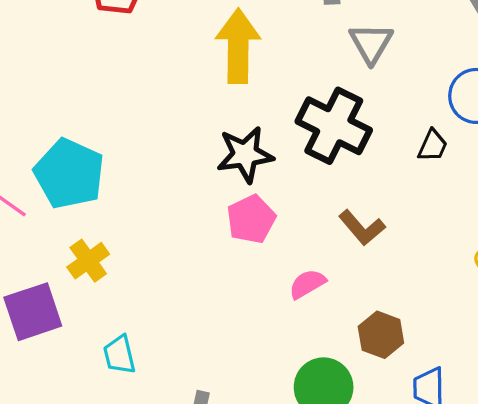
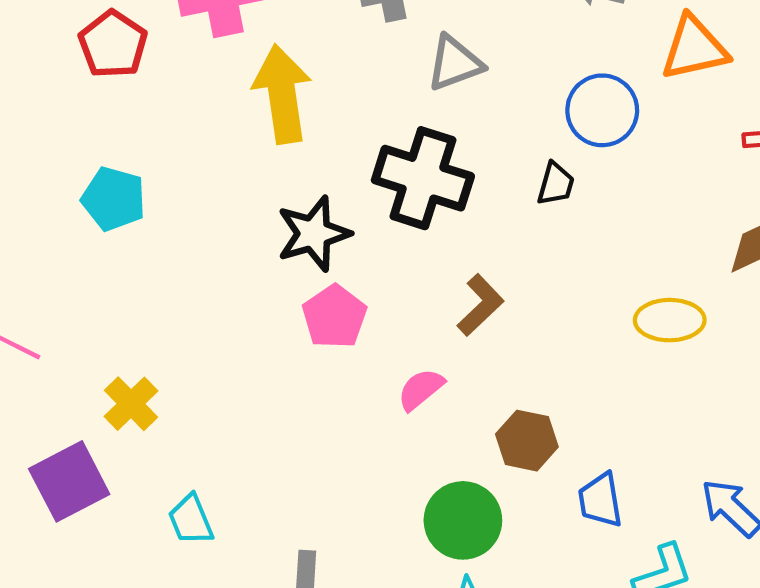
gray triangle: (371, 43) -> (455, 63), turned 48
cyan pentagon: (69, 174) -> (114, 199), moved, size x0.7
brown L-shape: (362, 228) -> (480, 305), turned -84

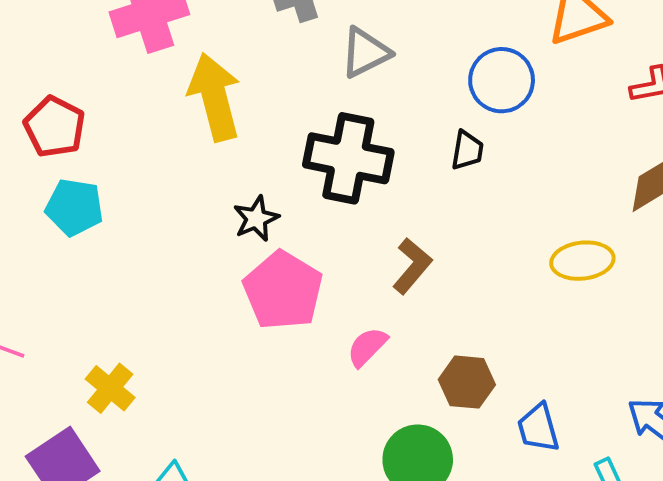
red pentagon: (113, 44) -> (55, 127), moved
black star: (314, 234) -> (256, 219), size x0.7
pink pentagon: (334, 317) -> (283, 290), size x1.4

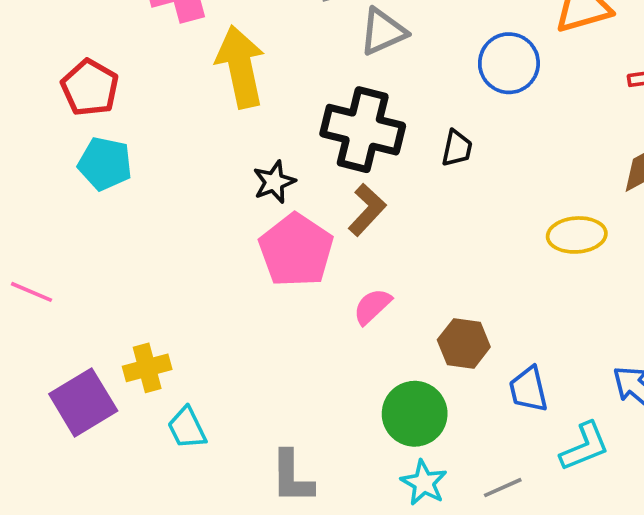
black trapezoid: (467, 150) -> (457, 148), moved
brown L-shape: (412, 266) -> (367, 210), moved
yellow cross: (110, 388) -> (147, 368), moved, turned 33

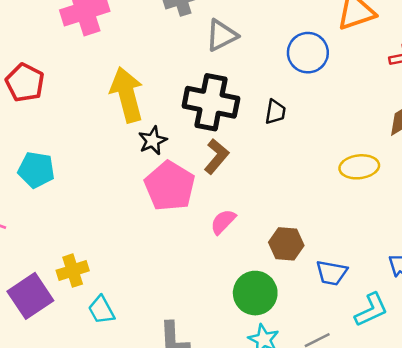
yellow arrow: (240, 67) -> (127, 95), moved
cyan pentagon: (105, 164) -> (36, 170), moved
blue trapezoid: (528, 389) -> (331, 273), turned -64

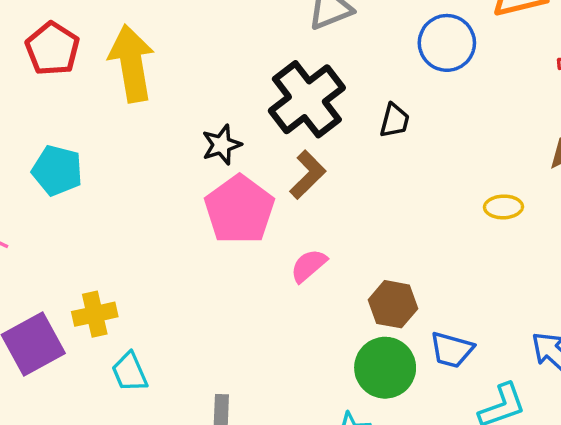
yellow arrow: (127, 95) -> (132, 63), moved
black cross: (211, 102) -> (307, 99), turned 36
yellow ellipse: (359, 167) -> (503, 207), size x0.7
green circle: (255, 293) -> (385, 368), moved

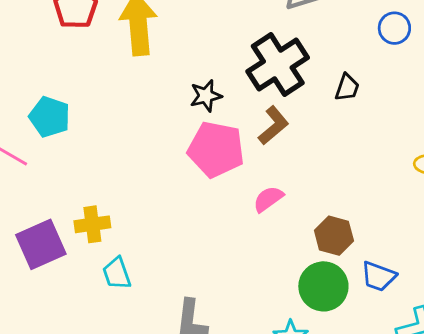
blue circle: (447, 43) -> (394, 28), size x0.7
cyan pentagon: (57, 170) -> (50, 117), moved
pink pentagon: (239, 210) -> (216, 149), turned -30

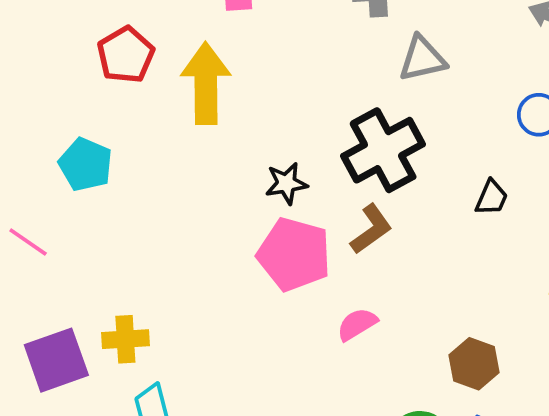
black trapezoid: (347, 87) -> (492, 198), moved
cyan pentagon: (50, 117) -> (86, 164), moved
brown hexagon: (334, 236) -> (474, 364), moved

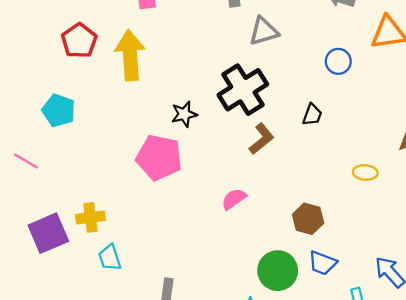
brown L-shape: (371, 229) -> (261, 139), moved
pink pentagon: (294, 254) -> (159, 157), moved

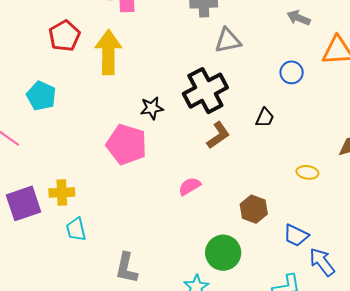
blue trapezoid: (322, 263) -> (296, 235), moved

